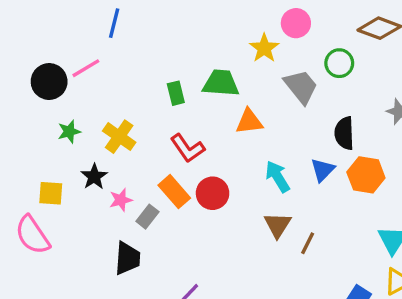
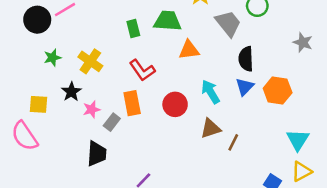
black semicircle: (344, 133) -> (246, 59), moved
orange rectangle: (174, 192) -> (132, 103), turned 30
red circle: (213, 193) -> (175, 104), moved
brown triangle: (278, 225) -> (210, 128), turned 40

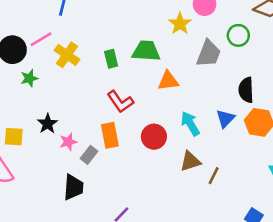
gray trapezoid: (228, 23) -> (208, 54), turned 60
green star: (52, 58) -> (29, 78), moved
black semicircle: (246, 59) -> (246, 90), moved
yellow cross: (90, 61) -> (67, 55), moved

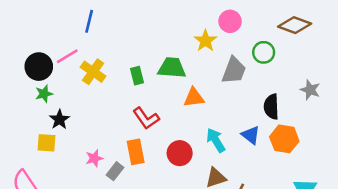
green star: (29, 78) -> (44, 94), moved
blue triangle: (225, 118) -> (251, 135), turned -36
black star: (48, 124) -> (59, 120), moved
yellow square: (14, 137) -> (47, 143), moved

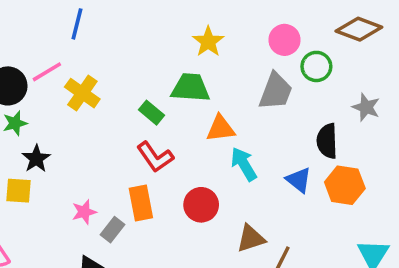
pink circle: (230, 21) -> (284, 40), moved
yellow star: (205, 41) -> (208, 42), moved
green rectangle: (137, 76) -> (151, 113), moved, turned -36
gray star: (310, 90) -> (366, 107), moved
cyan arrow: (216, 140) -> (244, 164), moved

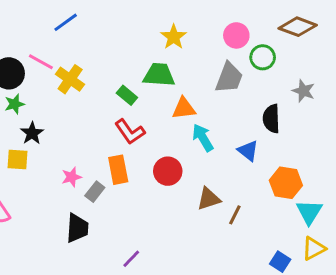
blue line: (77, 24) -> (66, 22), turned 40
pink line: (47, 72) -> (41, 62), turned 60
orange hexagon: (345, 185) -> (286, 183), moved

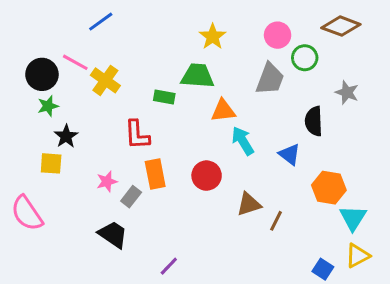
green rectangle: (127, 95) -> (164, 97), turned -30
red L-shape: (130, 132) -> (137, 135), moved, turned 32
black trapezoid: (77, 228) -> (113, 234), turned -60

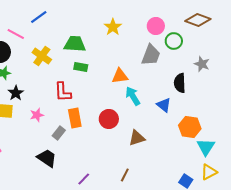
pink line: (75, 62) -> (16, 34), moved
green trapezoid: (197, 76) -> (75, 44), moved
pink star: (107, 182) -> (37, 115), moved
brown line: (276, 221) -> (125, 175), moved

